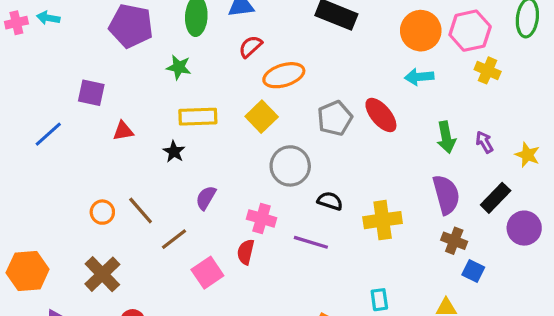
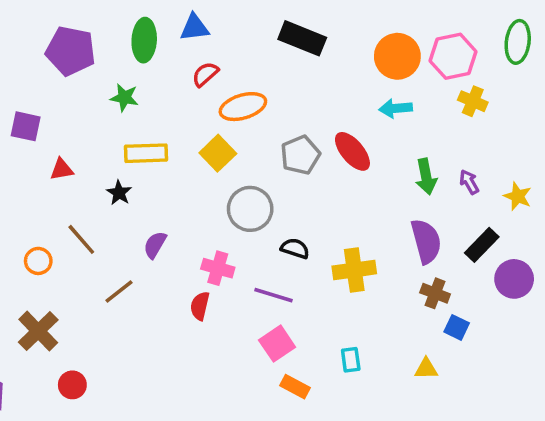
brown line: (141, 211) -> (81, 239), moved
pink square: (207, 273) -> (277, 344), moved

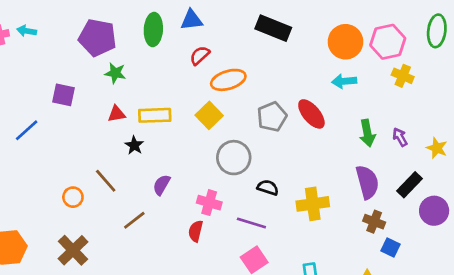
green star: (124, 98) -> (115, 73), moved
red triangle: (62, 169) -> (117, 114), moved

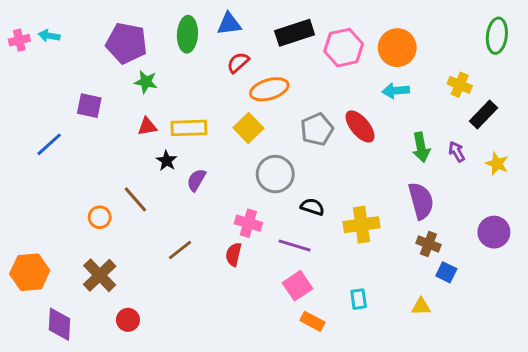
black rectangle: (273, 28) -> (295, 33), moved, turned -40
pink hexagon: (388, 42) -> (344, 48), moved
purple semicircle: (162, 185) -> (196, 180), moved
black rectangle: (410, 185) -> (483, 115), moved
brown line: (134, 220) -> (180, 250), moved

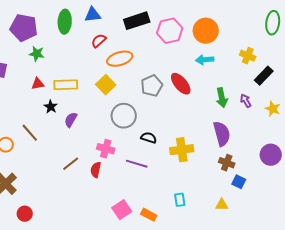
brown line: (180, 250) -> (71, 164), moved
pink square: (298, 286) -> (122, 210), moved

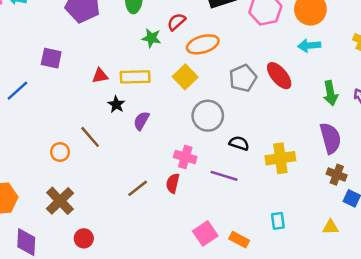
green star: (37, 54) -> (151, 38), moved
brown line: (71, 164) -> (138, 188), moved

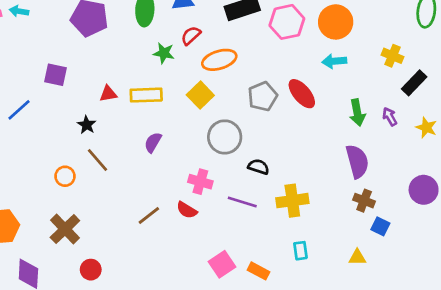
black star: (116, 104) -> (87, 125), moved
yellow cross: (280, 158) -> (292, 201), moved
red semicircle: (173, 183) -> (187, 210), turned -72

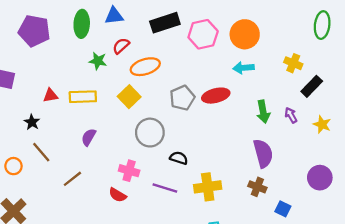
red ellipse: (302, 94) -> (216, 96), turned -64
brown cross: (364, 201) -> (257, 187), moved
brown line: (149, 215) -> (72, 179), moved

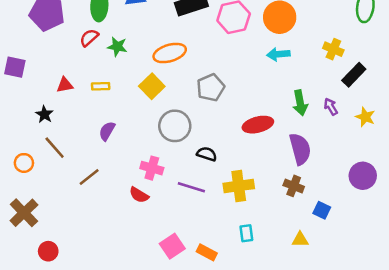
red semicircle: (121, 46) -> (89, 38), moved
red ellipse: (216, 96) -> (258, 125), moved
yellow rectangle: (83, 97) -> (101, 86), size x0.6

